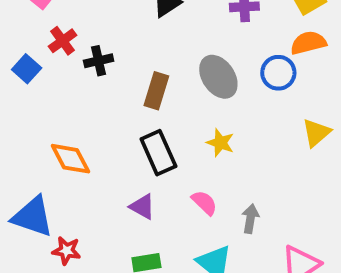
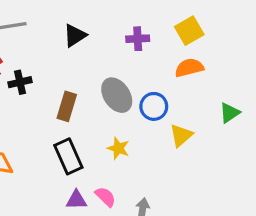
blue circle: (278, 73) -> (154, 106), moved
yellow triangle: (316, 133) -> (181, 135), moved
purple triangle: (142, 207) -> (76, 200), moved, turned -30

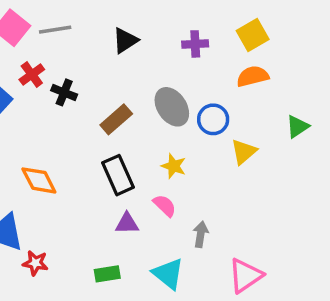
black cross: (20, 82) -> (64, 92), turned 35
brown rectangle: (67, 106) -> (116, 119), turned 32
pink semicircle: (105, 197) -> (165, 206), moved

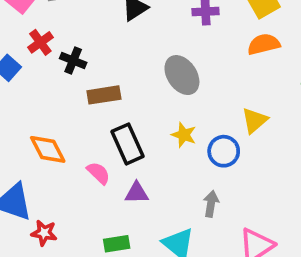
brown rectangle: (116, 119) -> (104, 95), moved, turned 32
blue circle: (213, 119) -> (224, 151), moved
pink semicircle: (165, 206) -> (99, 173), moved

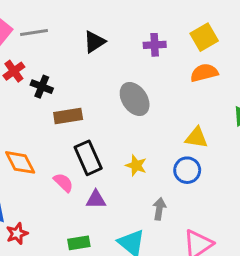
yellow triangle: (255, 120) -> (196, 138), turned 50
yellow star: (184, 135) -> (136, 166), moved
blue circle: (224, 151) -> (187, 170), moved
red star: (44, 233) -> (17, 234), turned -30

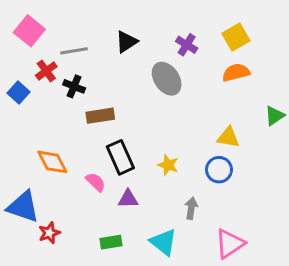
gray line: (34, 32) -> (74, 51), moved
purple cross: (155, 45) -> (187, 45), turned 35
gray ellipse: (135, 99) -> (167, 79), moved

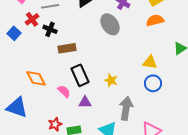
blue circle: (219, 170) -> (153, 83), moved
gray arrow: (191, 208) -> (126, 108), size x1.6
red star: (49, 233) -> (55, 124), moved

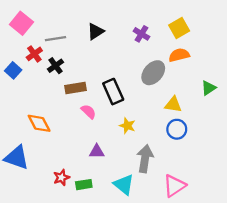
gray ellipse: (110, 24) -> (153, 73), moved, turned 75
black cross: (50, 29) -> (56, 66), turned 32
black rectangle: (80, 75) -> (113, 92), moved
pink semicircle: (64, 91) -> (88, 112), moved

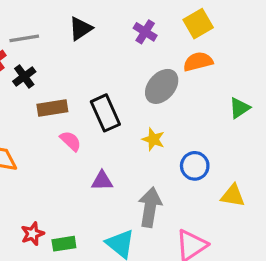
yellow triangle: (173, 105) -> (233, 196), moved
yellow star: (127, 126) -> (153, 139), moved
purple triangle: (97, 152) -> (102, 181), moved

